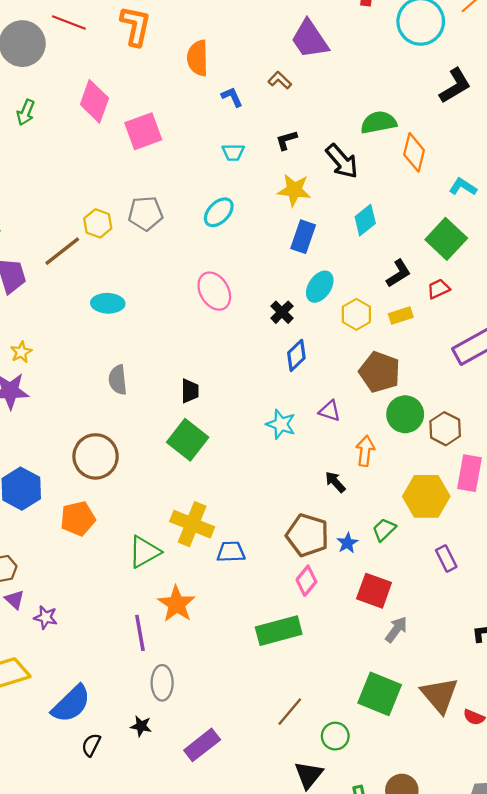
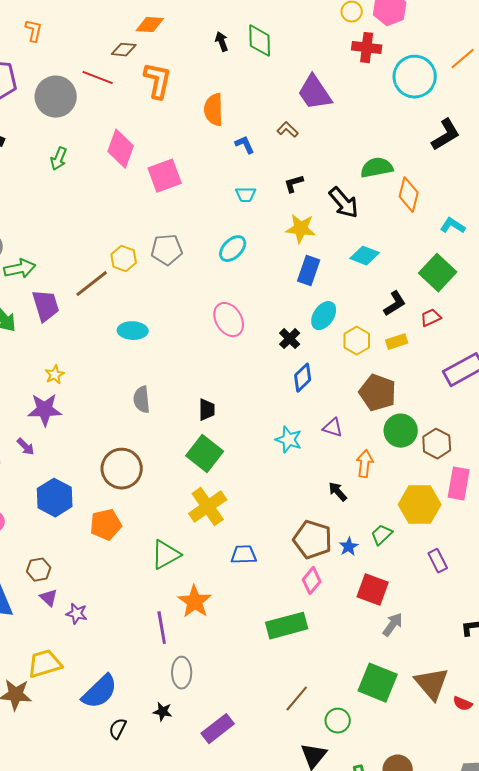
cyan diamond: (365, 220) -> (365, 256), turned 60
yellow cross: (192, 524) -> (208, 507), moved, turned 33

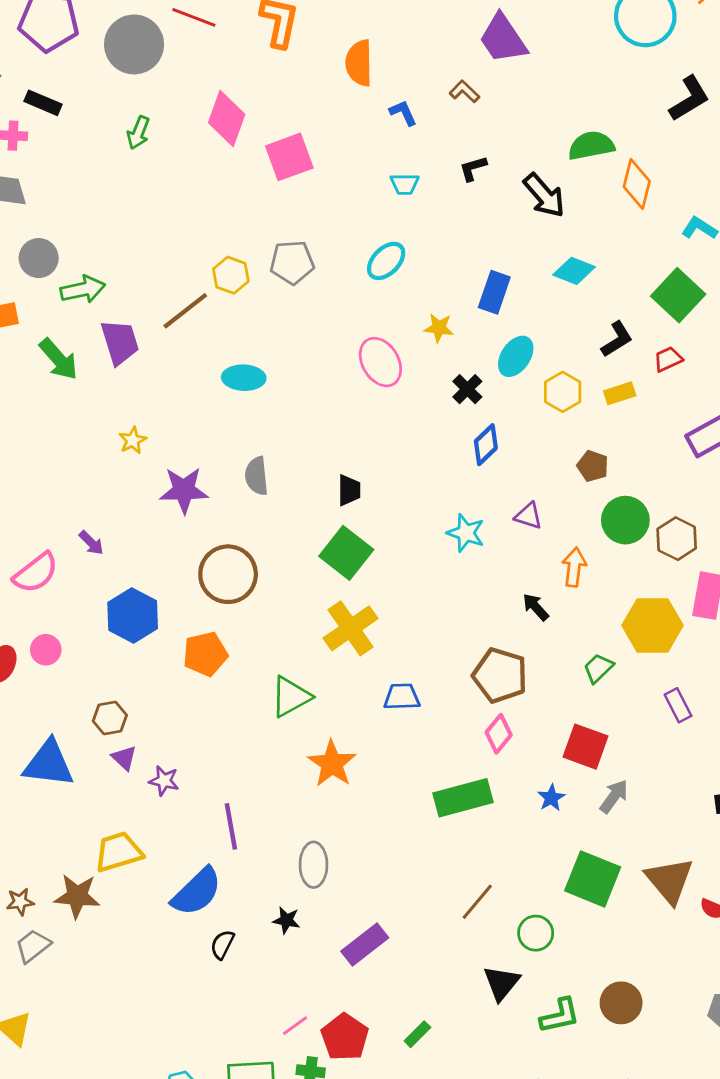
yellow star: (301, 229) -> (439, 328), moved, size x0.7
brown pentagon: (378, 393) -> (593, 466), size x0.6
purple star: (45, 410) -> (184, 490), moved
blue star: (349, 547) -> (551, 798), moved
purple line: (162, 628) -> (231, 826), moved

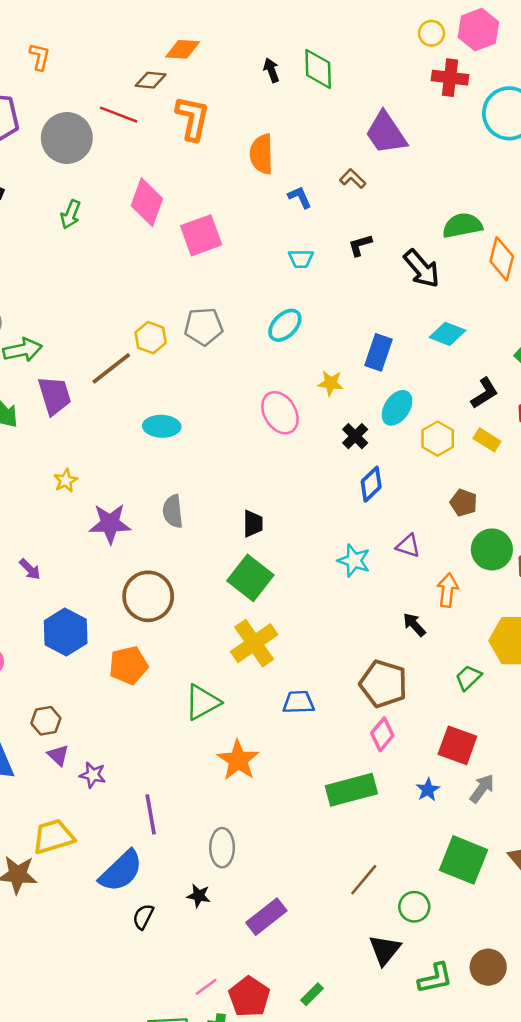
yellow rectangle: (620, 393) -> (487, 440), turned 50

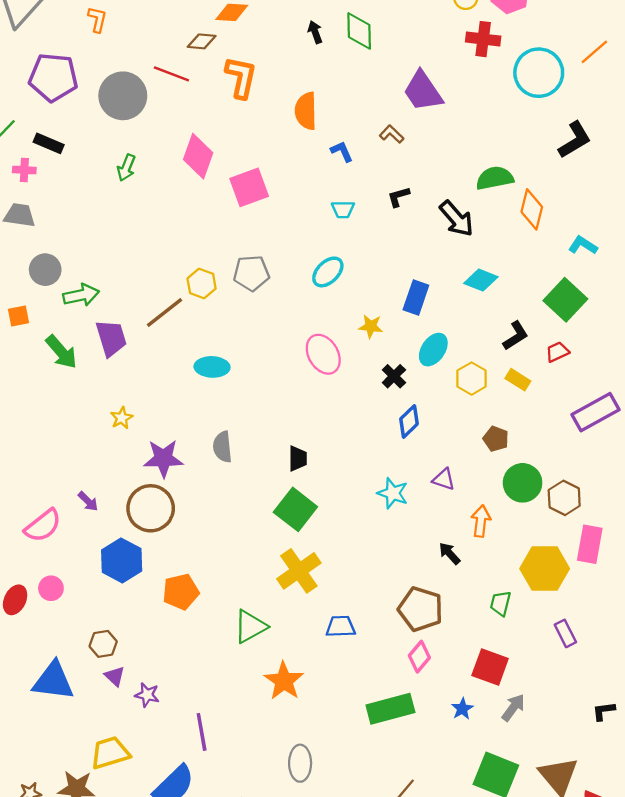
brown circle: (148, 596) -> (151, 508), moved
green trapezoid: (468, 678) -> (501, 603), turned -32
gray ellipse: (222, 848) -> (300, 763), moved

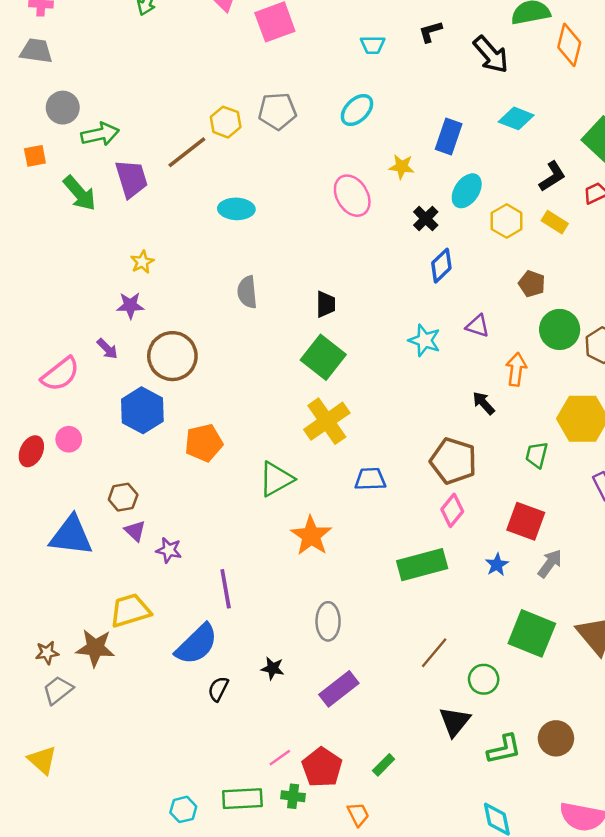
purple star: (163, 458) -> (130, 305), moved, size x0.7

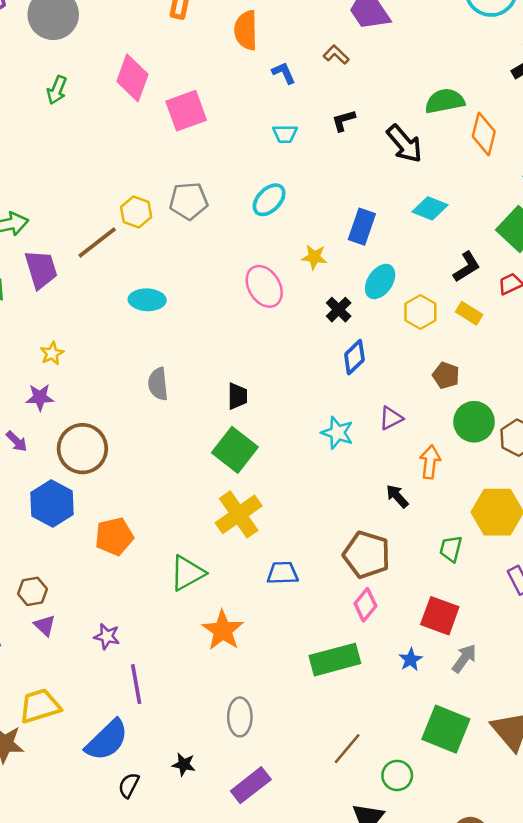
purple triangle: (478, 326) -> (391, 418), turned -45
purple star: (169, 550) -> (107, 636), moved

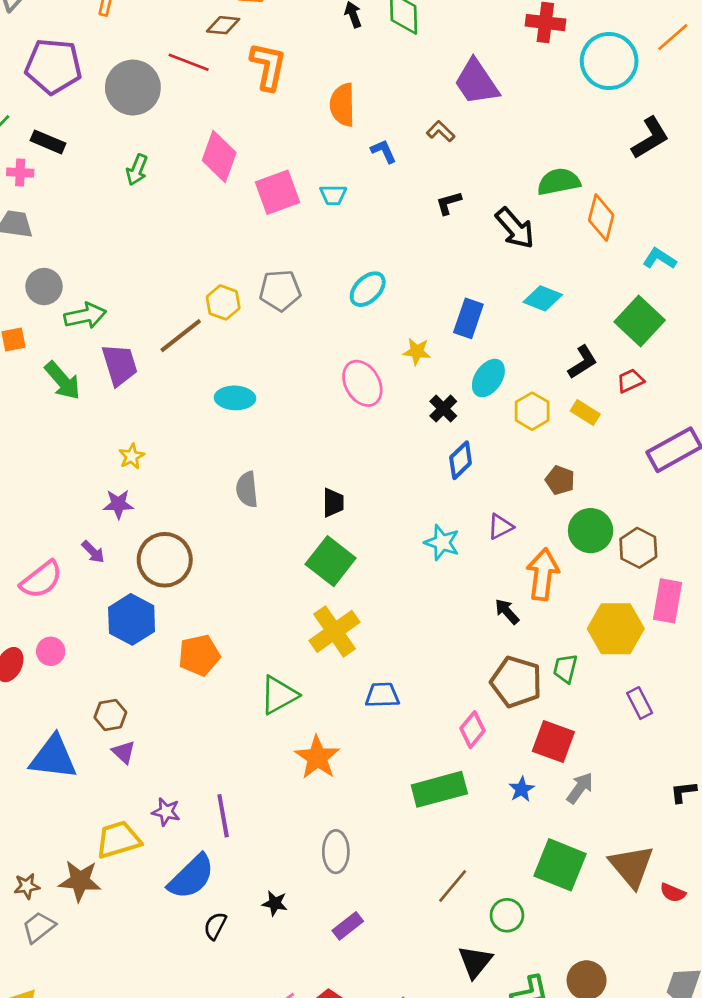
cyan trapezoid: (285, 134) -> (333, 195), moved
orange arrow: (430, 462) -> (543, 574), size x1.4
brown pentagon: (367, 555) -> (516, 682), moved
purple star: (107, 636) -> (166, 812), moved
purple rectangle: (251, 785) -> (348, 926), size x0.7

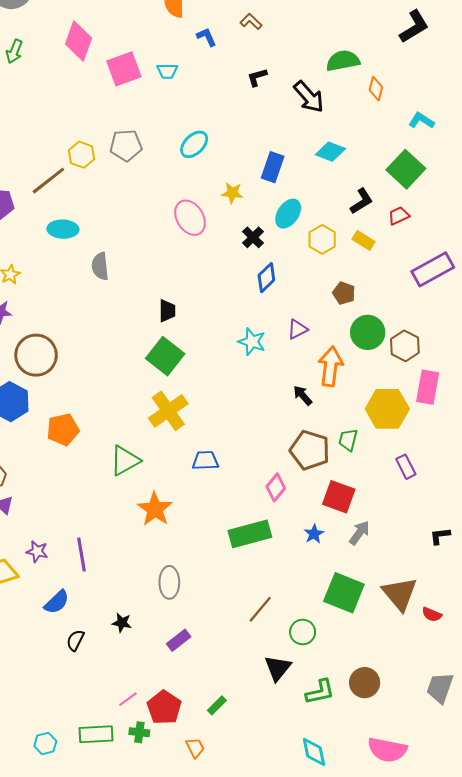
orange diamond: (601, 218) -> (376, 89), size x0.7
cyan ellipse: (235, 398) -> (63, 229), moved
gray semicircle: (247, 489) -> (100, 266), moved
blue semicircle: (191, 877) -> (57, 602), size x0.7

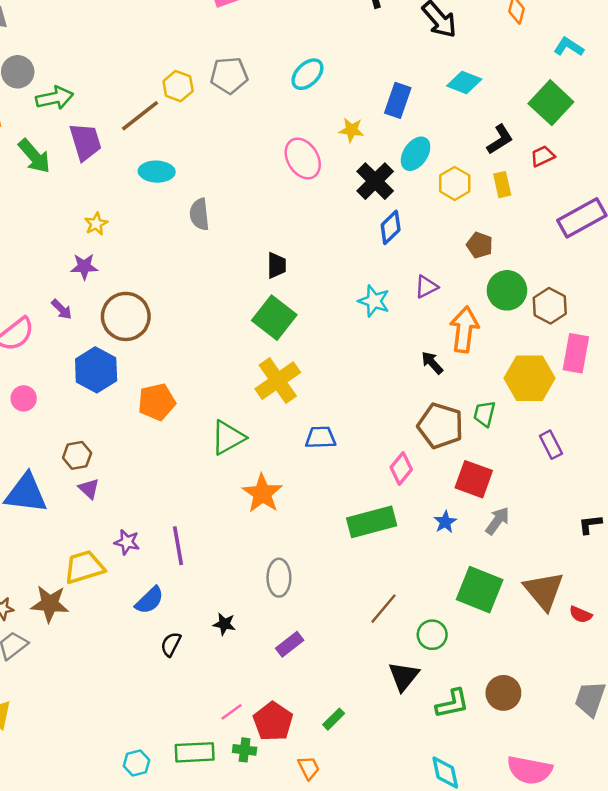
black cross: (253, 237) -> (375, 181), size x1.5
yellow rectangle: (364, 240) -> (502, 185), turned 45

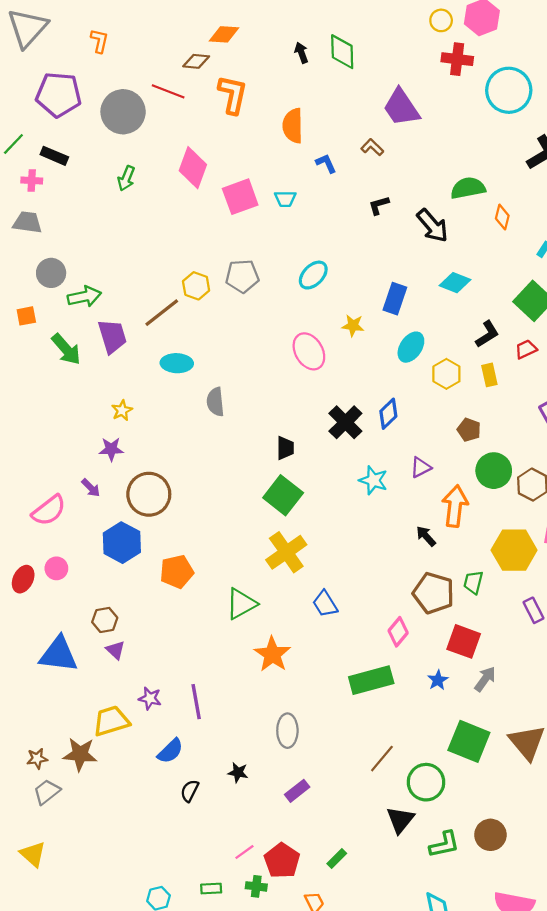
black cross: (375, 181) -> (345, 422), moved
blue trapezoid: (321, 438) -> (325, 604), turned -120
green circle: (432, 635) -> (426, 782), size x1.4
green rectangle: (195, 752) -> (211, 889), size x0.6

